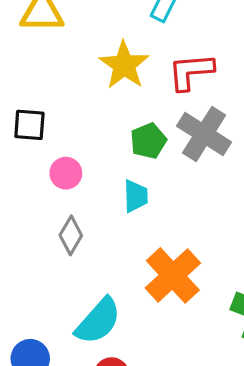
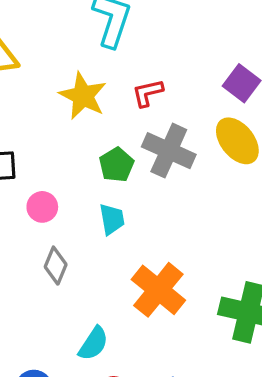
red L-shape: (191, 72) -> (148, 93), size x0.7
cyan semicircle: (98, 321) -> (93, 344), size x0.7

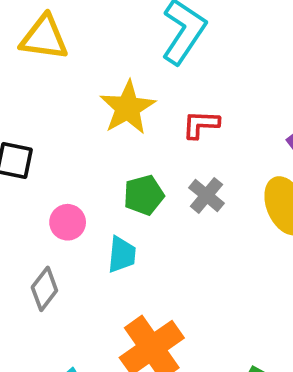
gray cross: (169, 151) -> (206, 195), size x0.6
pink circle: (42, 207) -> (68, 222), moved

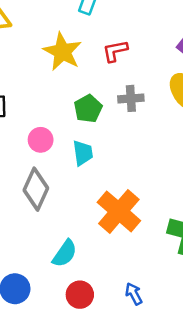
gray cross: (206, 195) -> (131, 98), turned -30
gray diamond: (44, 289) -> (36, 189), size x1.4

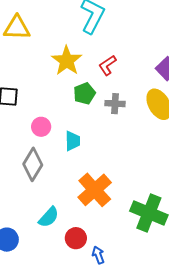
red L-shape: (115, 51) -> (108, 65), turned -30
green pentagon: (88, 109) -> (84, 93), moved
red circle: (80, 295) -> (76, 238), moved

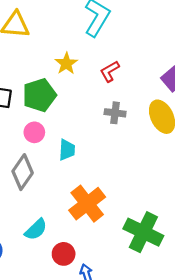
yellow star: (67, 61) -> (66, 64), size x0.7
green pentagon: (84, 93) -> (39, 95), moved, size x1.4

